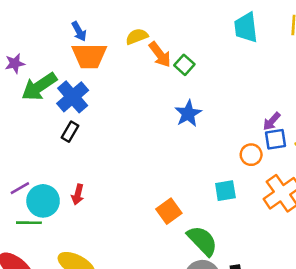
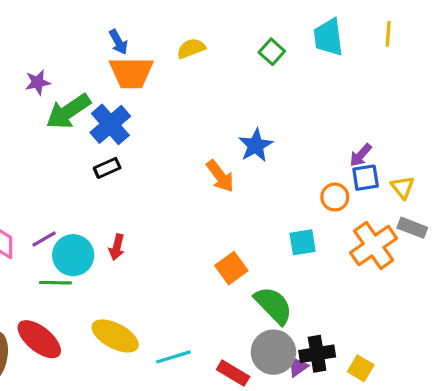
orange arrow: (160, 54) -> (220, 176), moved
green square: (184, 65) -> (272, 52), moved
black rectangle: (70, 132) -> (107, 168), turned 36

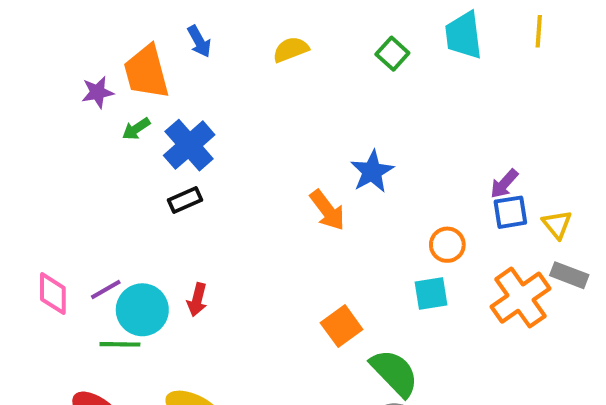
orange trapezoid: (131, 73) -> (146, 72), moved, turned 75
green arrow: (68, 111) -> (136, 129), size x0.5
orange circle: (335, 197) -> (447, 245), moved

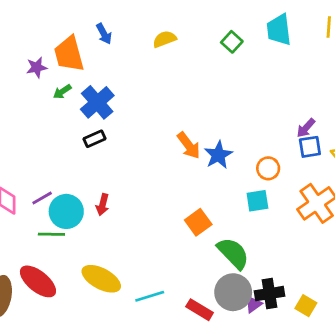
blue star: (372, 172) -> (218, 155), moved

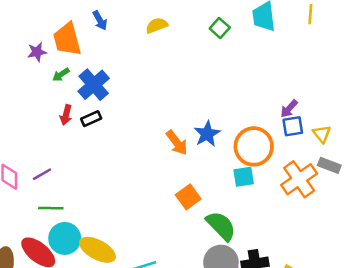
orange arrow: (189, 145) -> (177, 143), moved
orange circle: (268, 168) -> (254, 146), size x1.8
red arrow: (103, 205) -> (66, 115), moved
cyan circle: (66, 211) -> (65, 238), moved

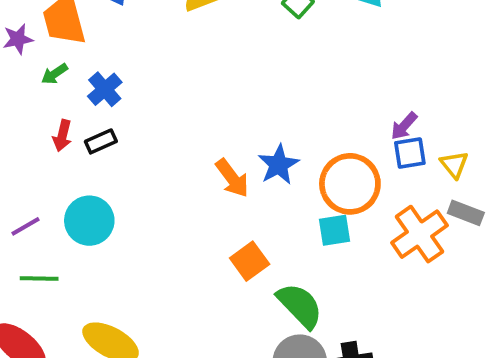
blue cross: (94, 85) -> (105, 89), size x0.7
cyan circle: (65, 238) -> (89, 221), moved

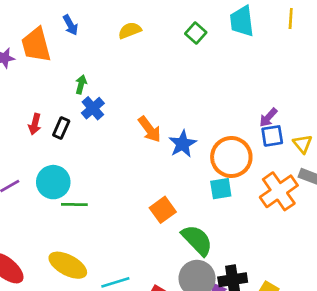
green arrow: (55, 74) -> (81, 84), moved, turned 138
blue cross: (105, 89) -> (93, 108), moved
black rectangle: (101, 141) -> (61, 128), turned -42
orange arrow: (232, 178) -> (150, 129), moved
green line: (39, 278) -> (74, 204), moved

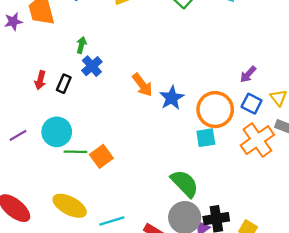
blue square: (272, 136) -> (252, 104), moved, turned 36
orange square: (163, 210) -> (101, 156), moved

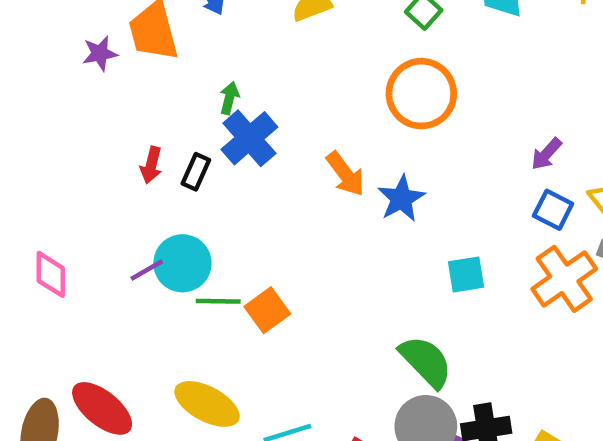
blue cross: (92, 66) -> (249, 138), size x1.4
orange circle: (215, 110) -> (421, 94), moved
purple line: (18, 135) -> (147, 270), moved

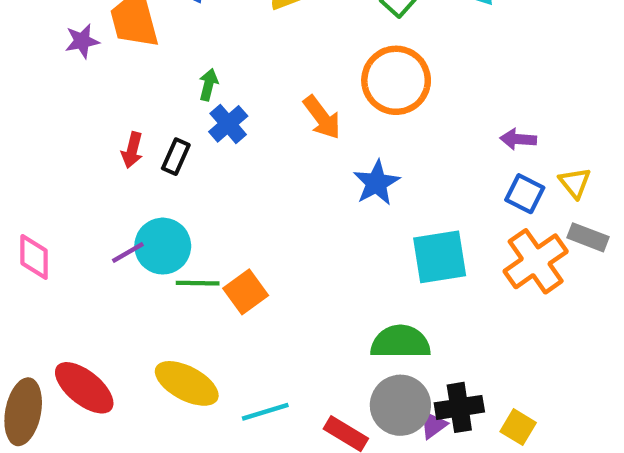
blue cross: (249, 138) -> (228, 124), size x0.7
purple arrow: (546, 154) -> (518, 139), turned 52
orange arrow: (345, 174) -> (322, 117), moved
cyan square: (466, 274) -> (440, 257), size x1.5
green semicircle: (426, 362) -> (400, 342), turned -46

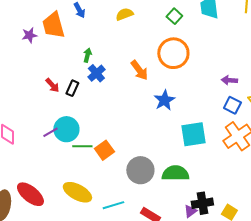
red arrow: (132, 150) -> (52, 85), turned -56
gray circle: (400, 405) -> (140, 170), moved

